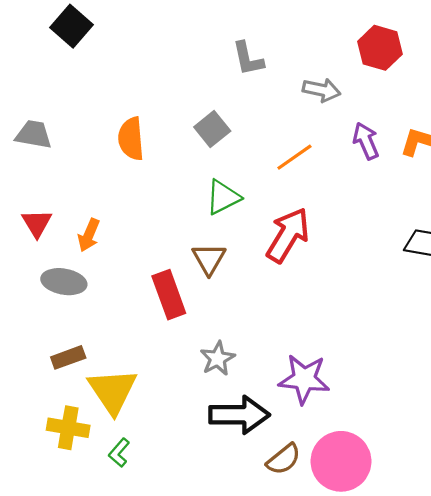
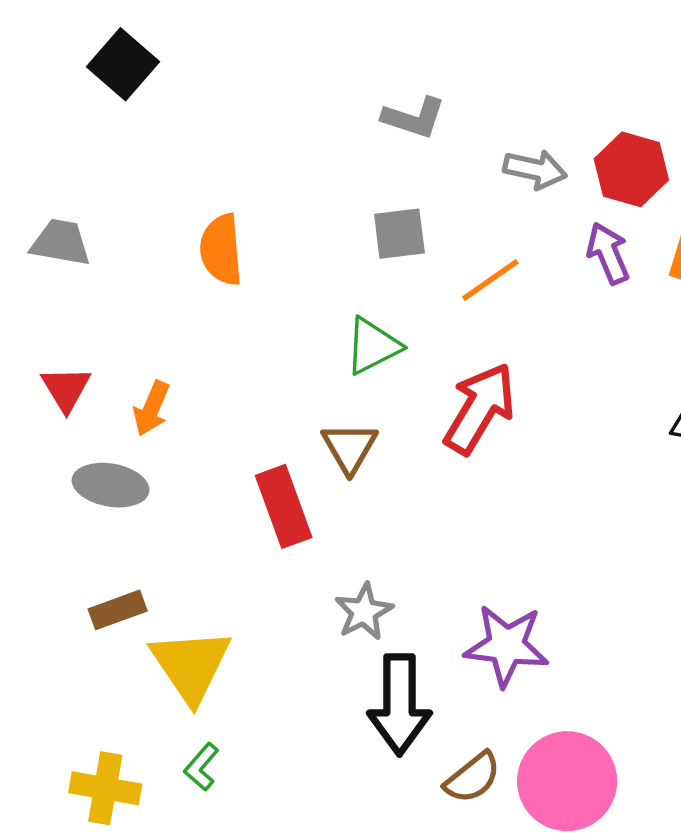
red hexagon: (380, 48) -> (631, 169), moved
gray L-shape: (248, 59) -> (414, 118), turned -60
gray square: (212, 129) -> (399, 234), moved, turned 32
black arrow: (239, 415) -> (399, 704), turned 90
yellow cross: (68, 428) -> (105, 788), moved

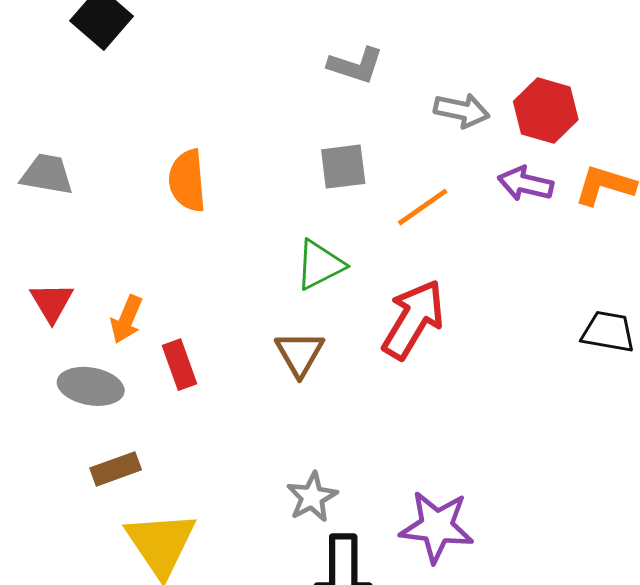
purple arrow: (608, 253) -> (526, 184), turned -54
red rectangle: (284, 506) -> (180, 365), moved, size x0.7
brown rectangle: (118, 610) -> (116, 469), moved

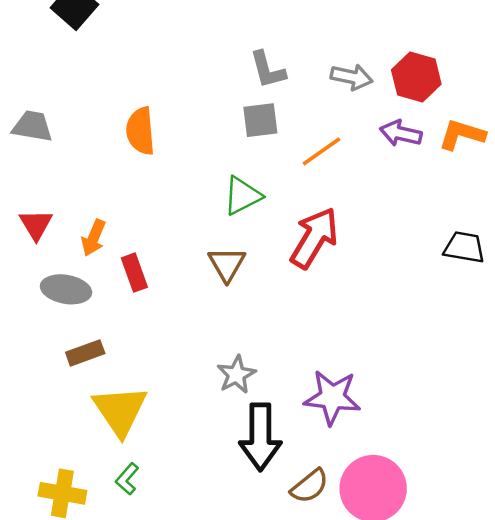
gray L-shape: (356, 65) -> (268, 70), moved, turned 57

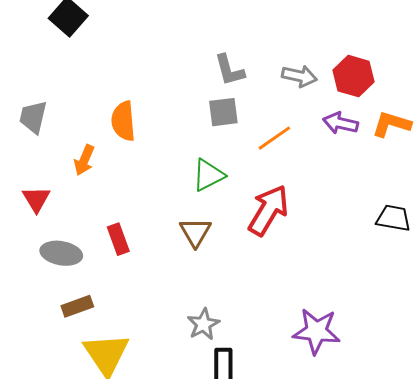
gray trapezoid: (32, 126) -> (33, 117), turned -87
orange arrow: (94, 238) -> (84, 160), moved
purple star: (332, 397) -> (316, 331), moved

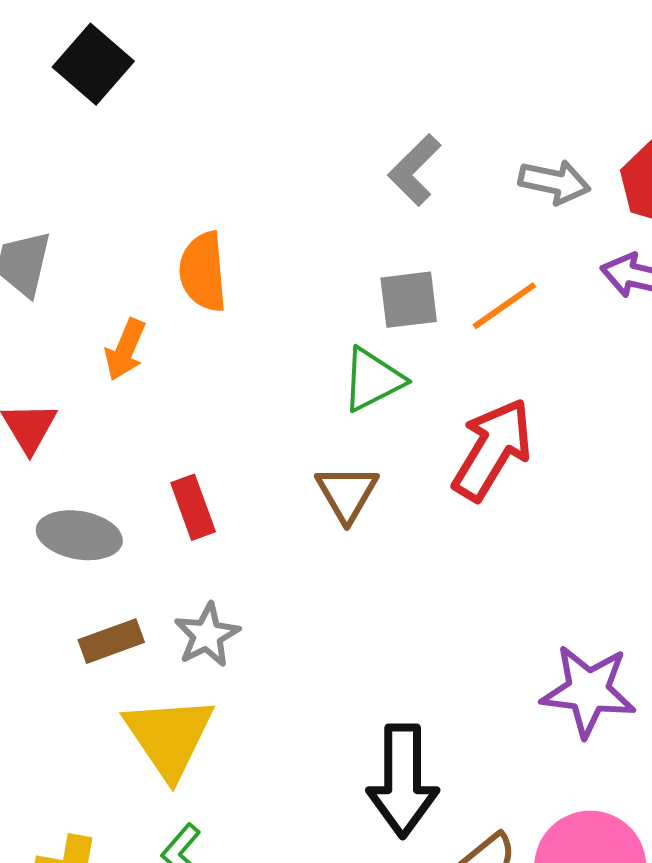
gray L-shape: (229, 70) -> (415, 170), turned 60
gray square: (223, 112) -> (409, 300), moved
gray star: (203, 324) -> (207, 635), moved

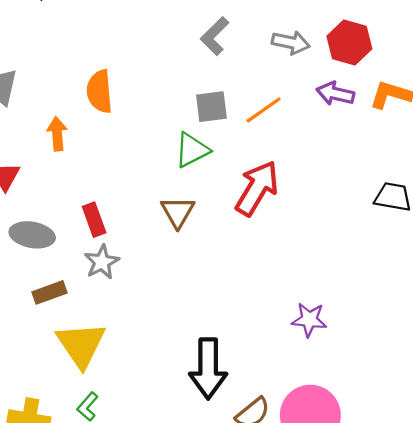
orange arrow: (125, 350) -> (57, 134), turned 152
gray star: (207, 635) -> (102, 262), moved
purple star: (588, 691) -> (309, 320), size x0.7

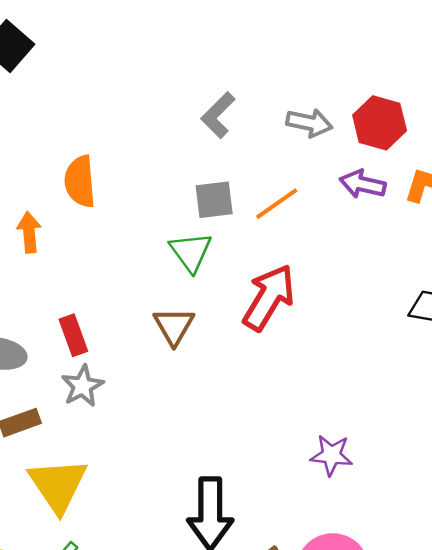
green triangle: (192, 150) -> (191, 252), turned -39

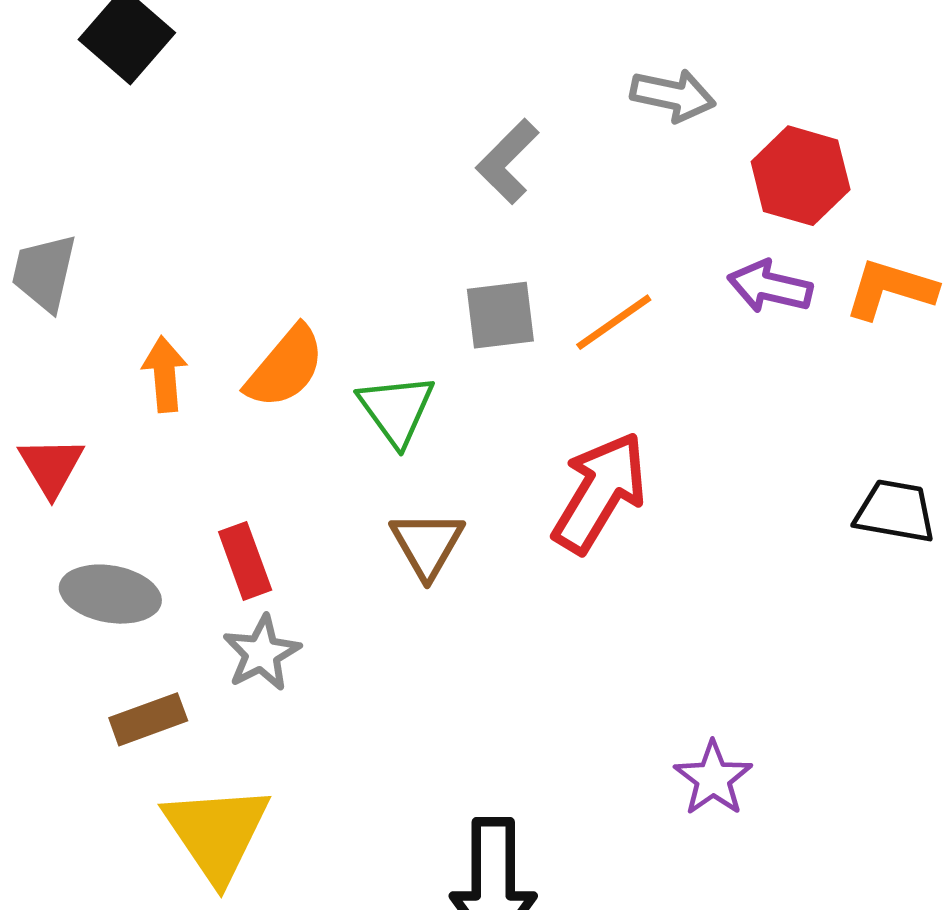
gray arrow: (309, 123) -> (673, 95), moved
orange semicircle: (80, 181) -> (285, 367), moved, turned -135
green triangle: (191, 252) -> (396, 410), moved
purple star: (331, 455) -> (713, 778), turned 30

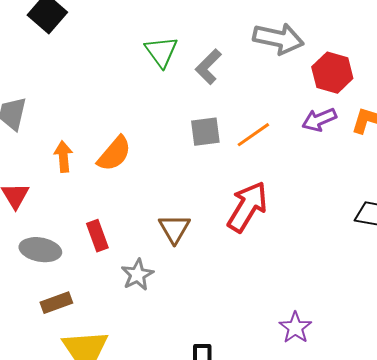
gray arrow: (673, 95) -> (278, 39), size x1.4
purple arrow: (770, 287) -> (319, 120), turned -36
green triangle: (396, 410) -> (161, 52), moved
gray star: (262, 653) -> (137, 275), moved

